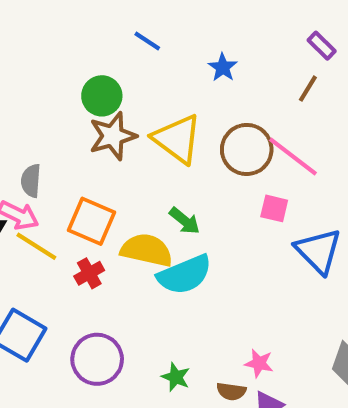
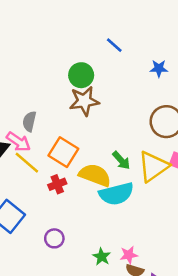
blue star: (223, 67) -> (159, 68), turned 30
yellow triangle: (177, 139) -> (153, 166), moved, turned 40
purple circle: (97, 359) -> (54, 238), size x0.6
pink star: (259, 363) -> (129, 255), moved, turned -30

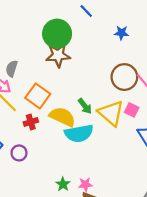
green circle: (81, 75) -> (57, 34), size x1.4
yellow triangle: (153, 166) -> (111, 113), turned -48
purple circle: (54, 238) -> (19, 153), moved

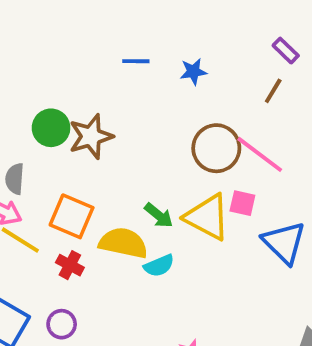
blue line: (86, 11) -> (136, 61), moved, turned -32
green circle: (57, 34) -> (51, 128), moved, size x0.7
red cross: (31, 122) -> (70, 265), turned -32
cyan semicircle: (79, 133) -> (159, 266), size x0.6

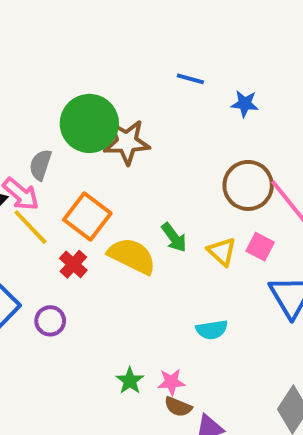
green circle: (51, 128) -> (89, 123), size x1.5
yellow triangle: (207, 217) -> (222, 252), size x0.6
cyan semicircle: (159, 266) -> (212, 330), moved

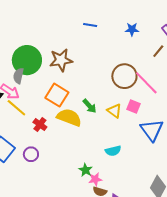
blue star: (245, 104) -> (132, 29), moved
green circle: (89, 123) -> (27, 60), moved
orange square: (87, 216) -> (57, 95), moved
green star: (130, 381) -> (86, 170), moved

